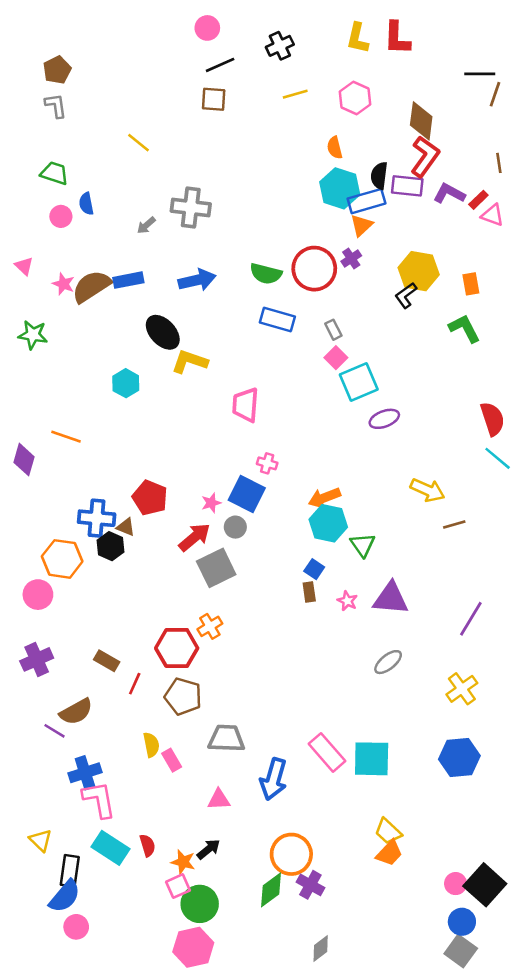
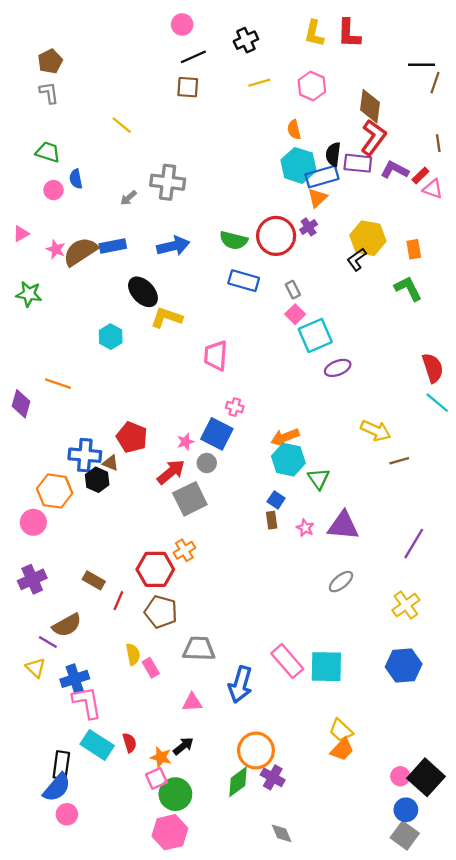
pink triangle: (24, 266) -> (21, 234), turned 48
yellow triangle: (41, 840) -> (36, 668), moved
gray diamond: (321, 948) -> (282, 833), turned -75

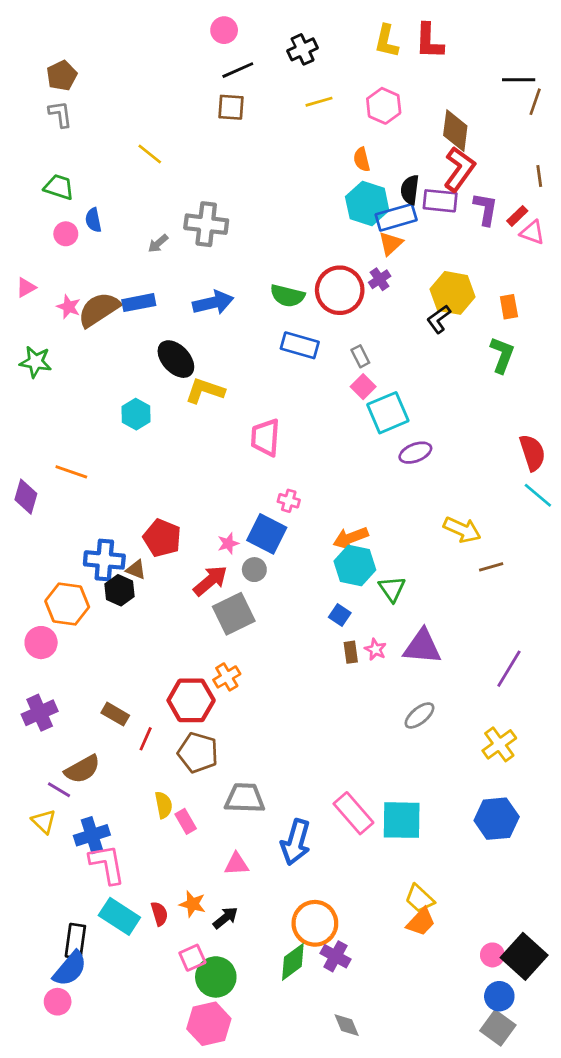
purple L-shape: (395, 170) -> (486, 209), turned 72
green L-shape: (408, 288) -> (502, 355), turned 48
brown rectangle: (272, 520) -> (351, 652), moved
orange star: (161, 757) -> (192, 904), moved
pink circle: (67, 814) -> (58, 1002), moved

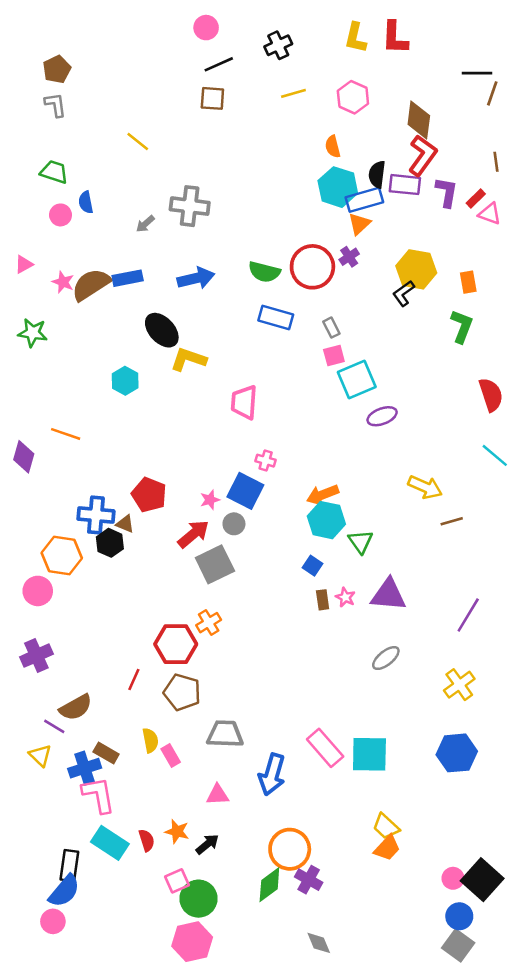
pink square: (363, 387) -> (334, 355), turned 30
red semicircle: (532, 453) -> (491, 395), moved
brown rectangle: (115, 714) -> (106, 753), moved

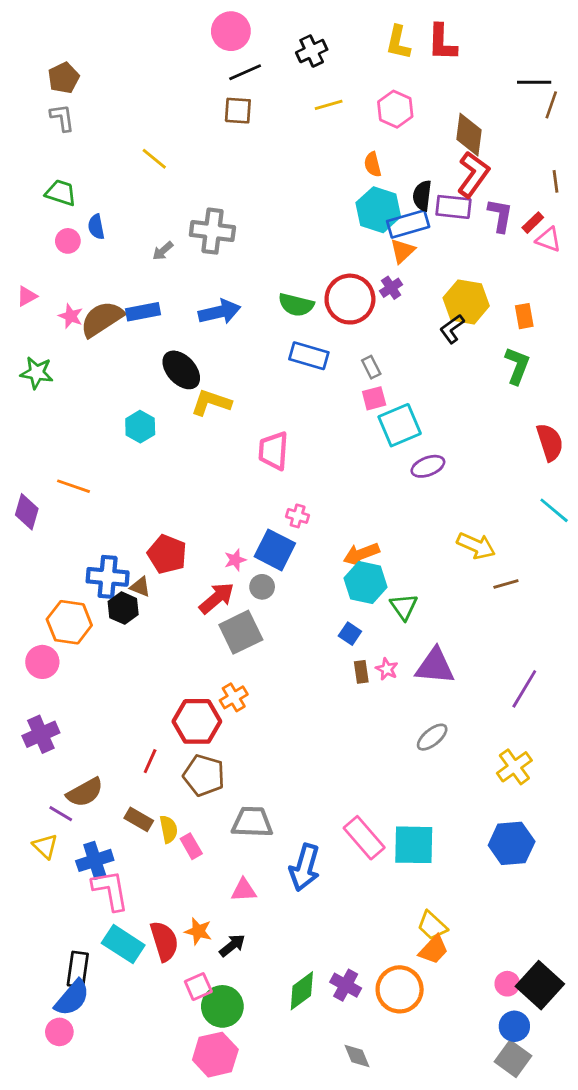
pink circle: (206, 28) -> (231, 31), size x1.4
brown rectangle: (106, 753) -> (139, 819), moved
red semicircle: (147, 840) -> (164, 941), size x1.6
orange circle: (290, 849) -> (400, 989), moved

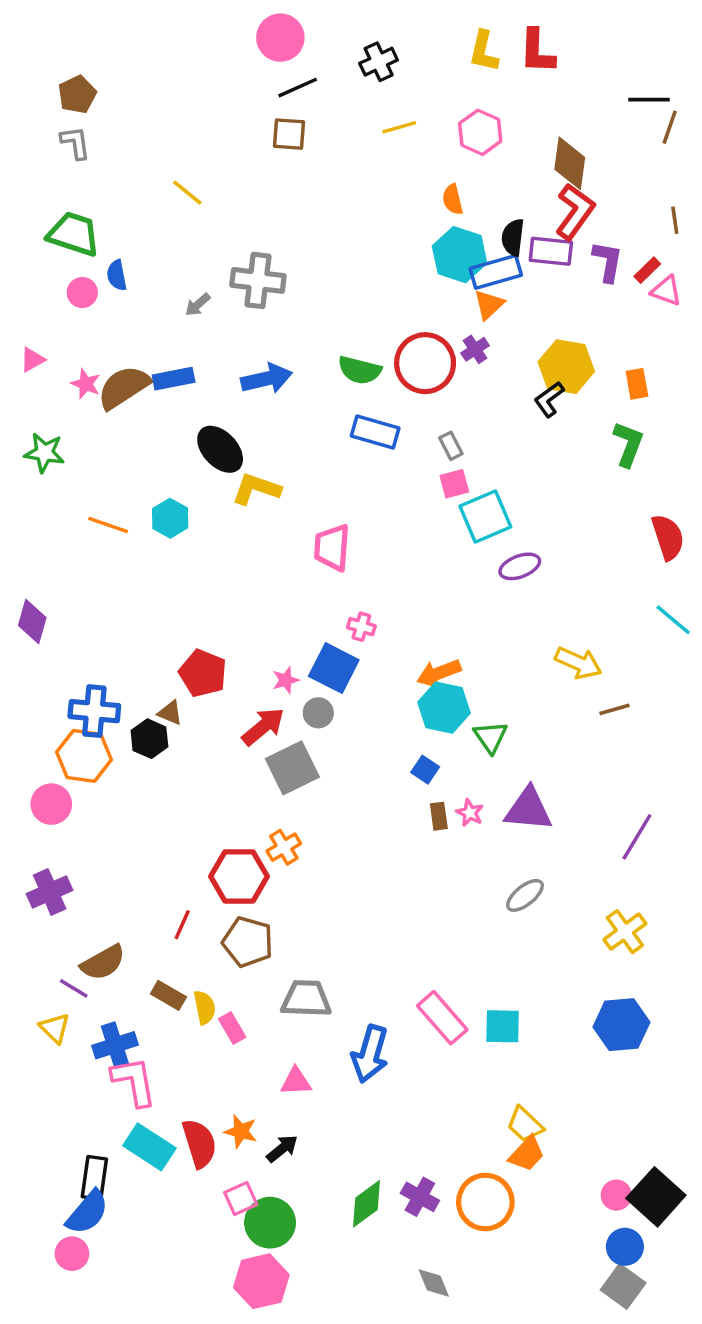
green trapezoid: (61, 193) -> (74, 234), size x1.4
orange line: (74, 486) -> (108, 525), moved
blue cross: (108, 577) -> (94, 711), moved
cyan square: (414, 845) -> (503, 1026), size x0.7

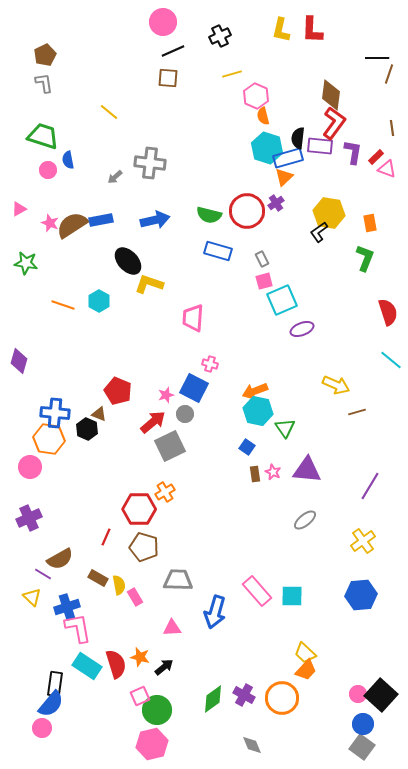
pink hexagon: (480, 132) -> (256, 96), moved

